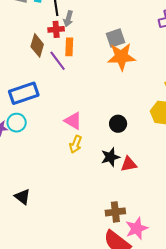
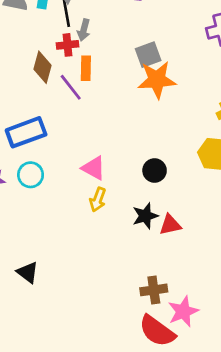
cyan circle: (17, 123) -> (31, 175), moved

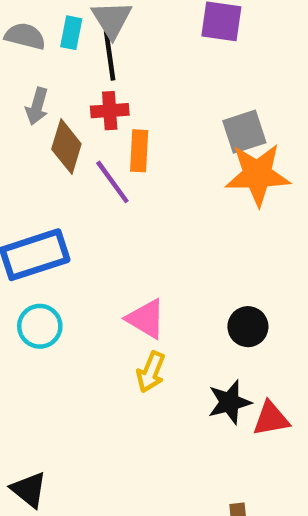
gray arrow: (84, 30) -> (37, 106), moved

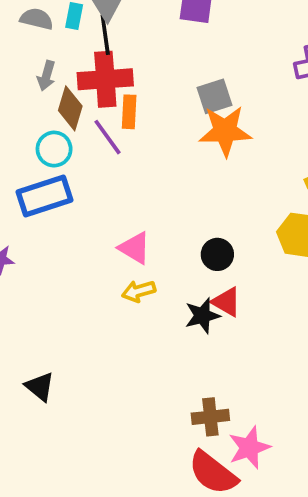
red cross: (110, 111) -> (105, 79), size x1.8
cyan circle: (40, 326) -> (54, 149), moved
yellow arrow: (151, 372) -> (139, 291), turned 52
red triangle: (271, 419) -> (226, 302), moved, turned 40

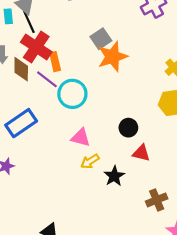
red cross: (105, 79) -> (36, 47), turned -36
cyan circle: (54, 149) -> (72, 94), moved, size x1.4
black star: (202, 316) -> (114, 176), moved
brown cross: (210, 417) -> (157, 200), moved

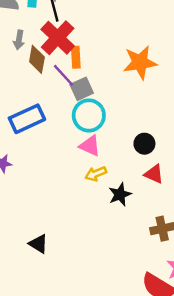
gray square: (101, 39) -> (82, 89), moved
cyan circle: (72, 94) -> (89, 115), moved

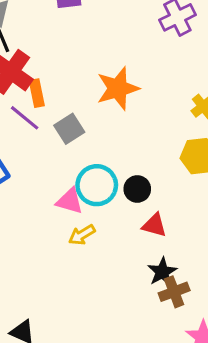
gray square: (82, 89) -> (69, 129), moved
cyan circle: (89, 115) -> (97, 185), moved
black star: (120, 194) -> (162, 272), moved

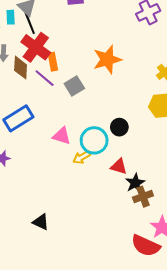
cyan circle: (97, 185) -> (94, 140), moved
pink triangle: (70, 201) -> (62, 136), moved
red triangle: (154, 225) -> (119, 166), moved

